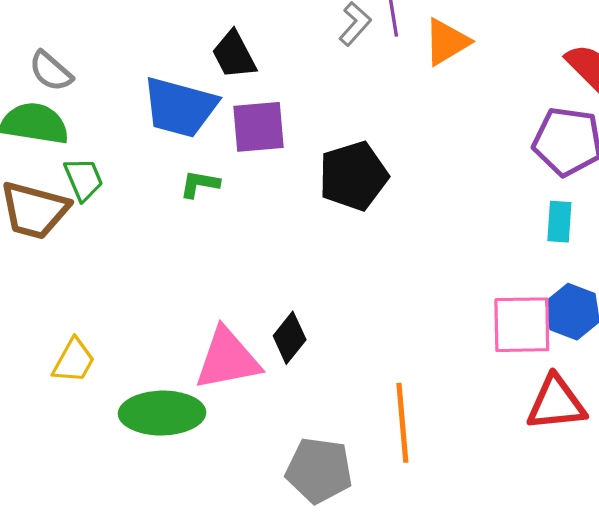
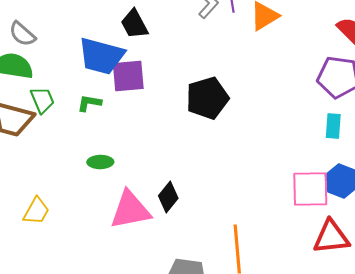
purple square: (258, 127) -> (128, 76), moved
green L-shape: (200, 184) -> (89, 103), moved
green ellipse: (162, 413) -> (100, 162), moved, size x0.5

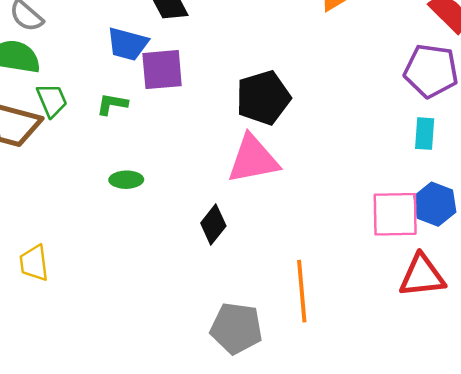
blue trapezoid: (101, 56) -> (127, 44), size x0.7
pink triangle: (130, 210) -> (253, 159), moved
yellow trapezoid: (36, 211) -> (34, 263), moved, turned 144

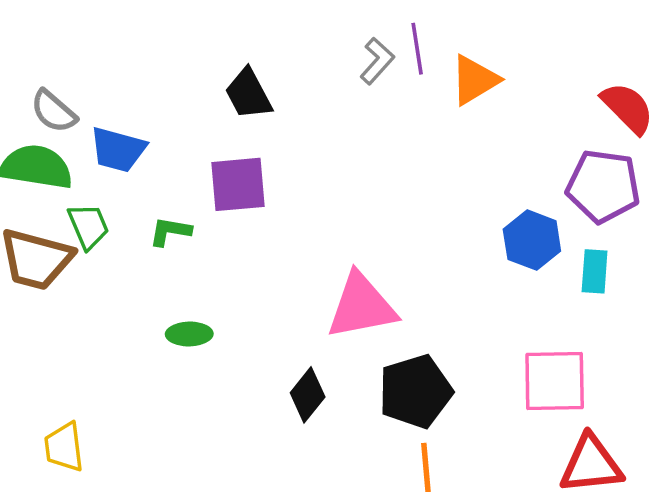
blue trapezoid: (127, 44) -> (118, 150), moved
black pentagon: (263, 98) -> (415, 391), moved
blue hexagon: (435, 204) -> (532, 240), moved

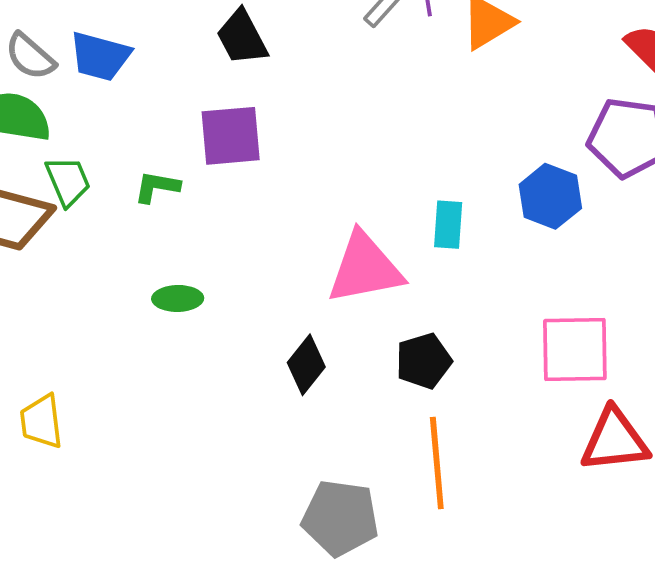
blue trapezoid: (118, 150) -> (100, 56), moved
cyan rectangle: (595, 271) -> (448, 225), moved
black pentagon: (415, 391) -> (424, 361), size x0.7

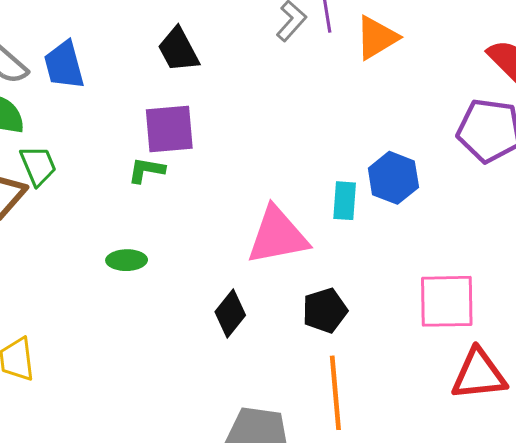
blue trapezoid: (100, 56) -> (64, 65), turned 60
green L-shape: (157, 187) -> (146, 170), moved
blue hexagon: (550, 196) -> (393, 178), moved

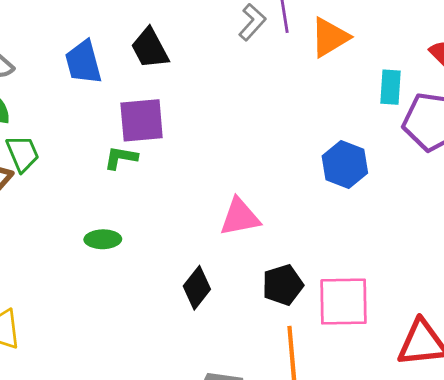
blue trapezoid: (64, 65) -> (83, 62), moved
cyan rectangle: (345, 201) -> (391, 87), moved
pink triangle: (278, 236) -> (240, 217), size x0.7
pink square: (447, 301) -> (344, 302), moved

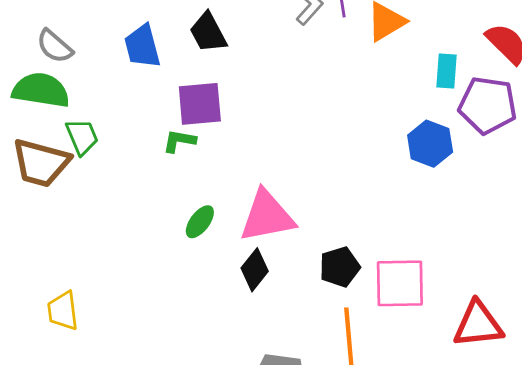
blue hexagon: (345, 165) -> (430, 144), moved
pink triangle: (240, 217) -> (267, 216), moved, size x1.4
green ellipse: (103, 239) -> (200, 222), moved, turned -52

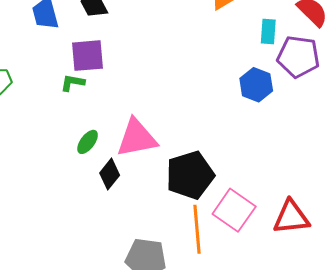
black pentagon: (340, 267) -> (190, 175), size x1.6
black diamond: (255, 270) -> (110, 174), moved
pink square: (400, 283) -> (234, 210), moved, turned 36

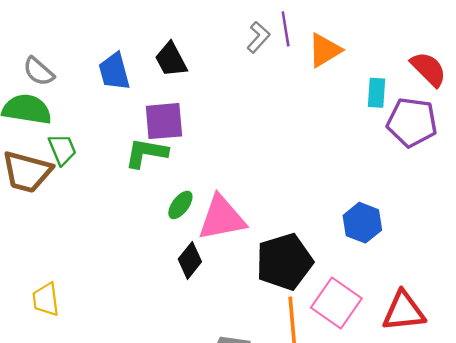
green L-shape: (72, 83) -> (146, 153), size x1.5
blue hexagon: (256, 85) -> (362, 223), moved
green ellipse: (88, 142) -> (180, 205), moved

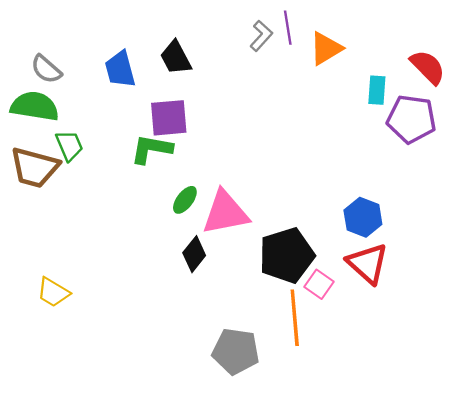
yellow trapezoid: (46, 299) -> (53, 292), turned -52
pink square: (336, 303) -> (319, 284), moved, size x0.6
red triangle: (404, 311) -> (368, 263), moved, turned 48

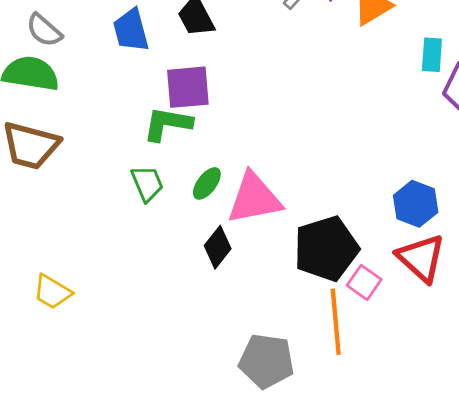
green trapezoid: (69, 146) -> (147, 183), moved

